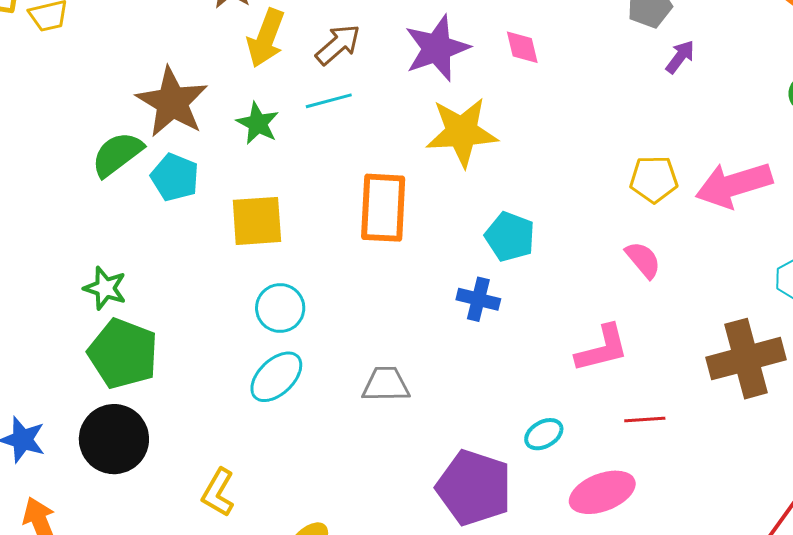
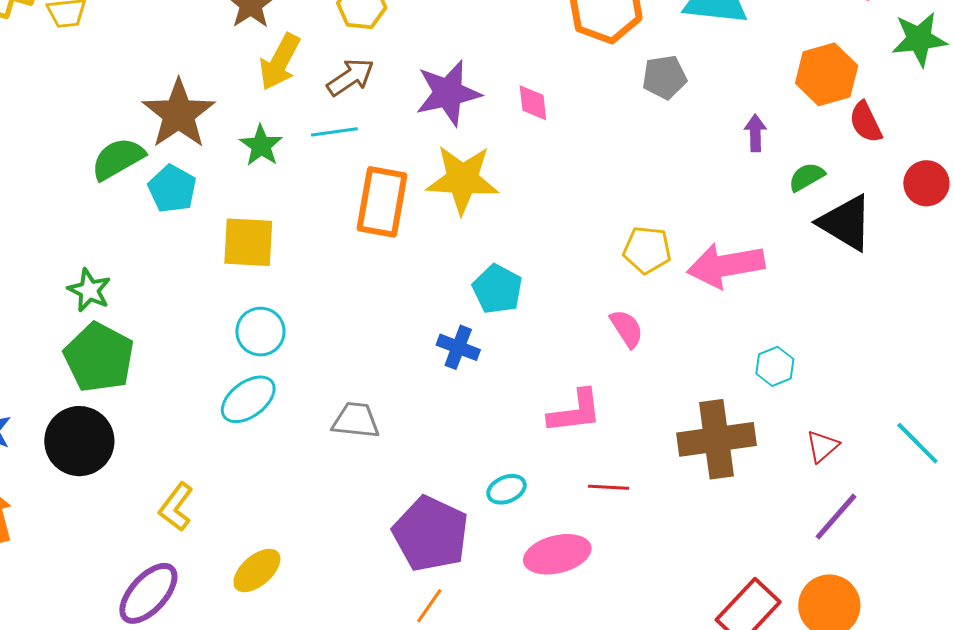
purple arrow: (680, 57) -> (755, 133), moved, turned -45
orange rectangle: (383, 208) -> (382, 202), moved

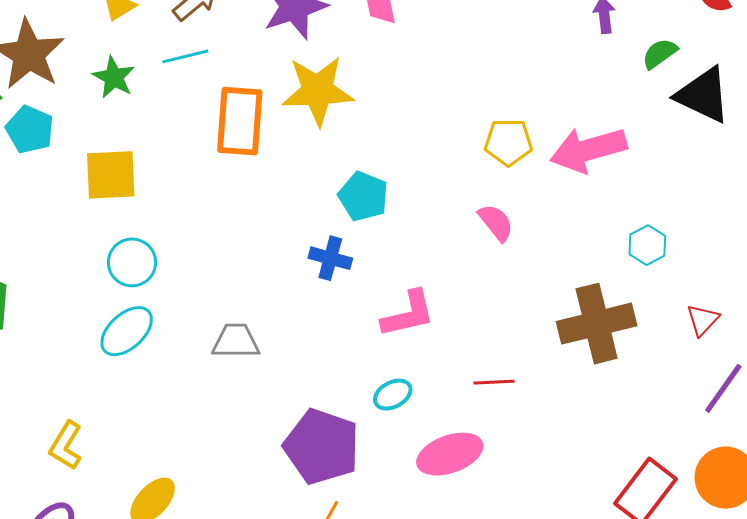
pink L-shape: (575, 412) -> (408, 314), moved

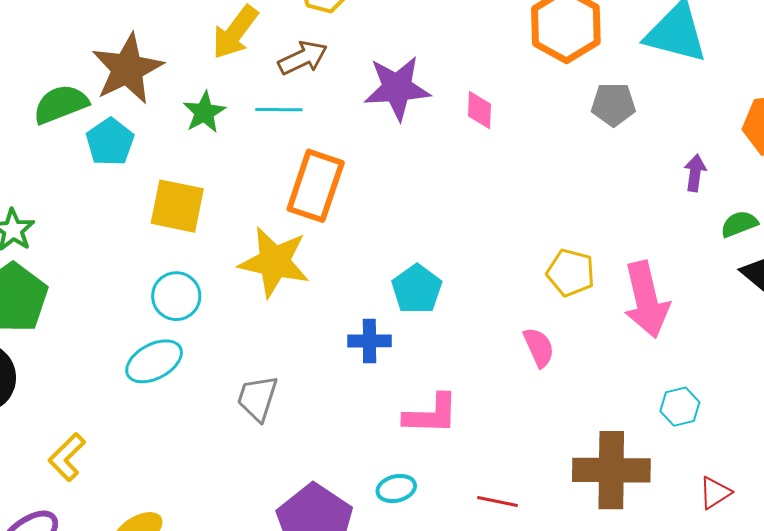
yellow star: (318, 91) -> (274, 262), moved
pink arrow: (588, 150) -> (646, 300), turned -102
blue cross: (330, 258) -> (369, 341), turned -30
gray trapezoid: (236, 341) -> (257, 398), turned -87

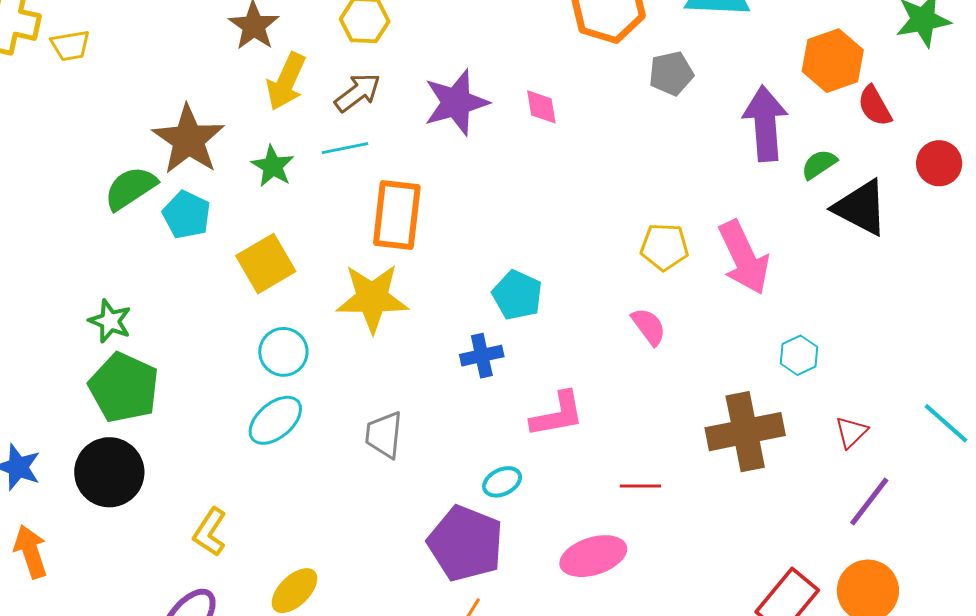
purple arrow: (695, 173) -> (765, 123), size x2.0
yellow square: (177, 206) -> (266, 264), turned -30
cyan ellipse: (396, 489) -> (502, 482), moved

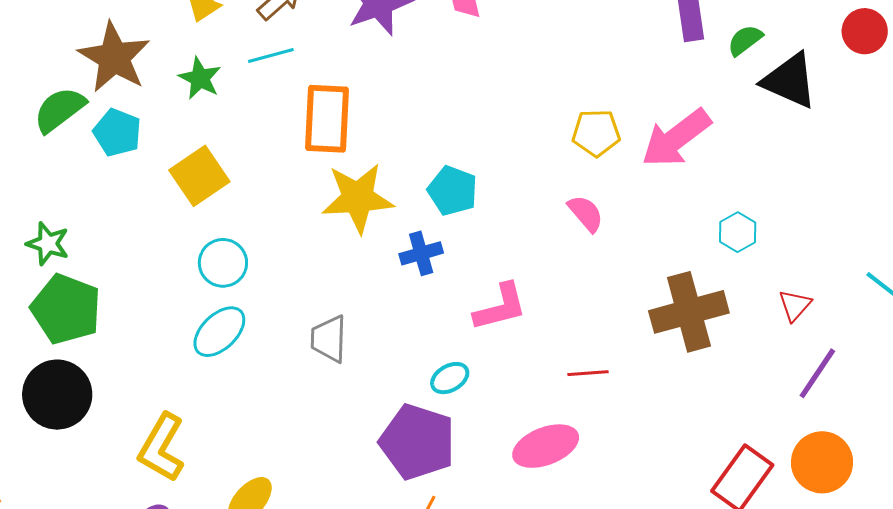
pink arrow: (744, 258) -> (676, 138), turned 82
yellow star: (372, 298) -> (358, 198), moved
yellow L-shape: (210, 532) -> (162, 448), size x1.4

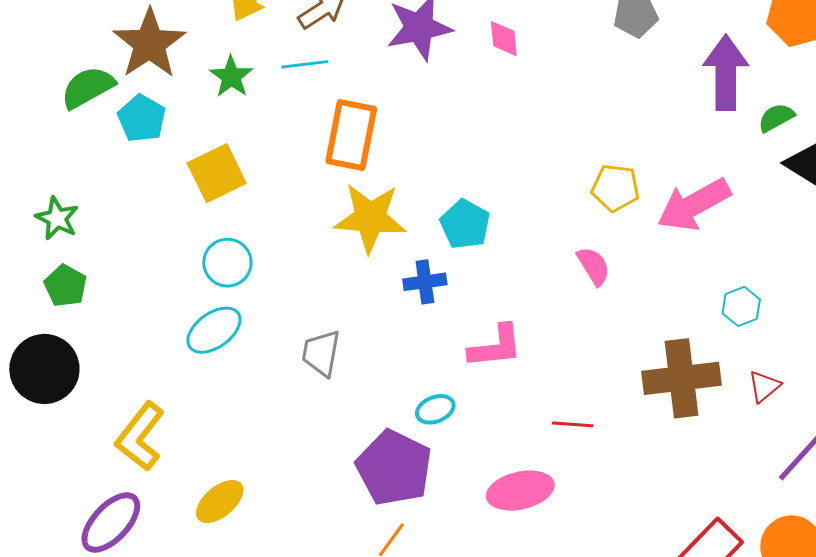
red triangle: (795, 305) -> (764, 386), moved
green pentagon: (66, 309) -> (65, 286), size x0.6

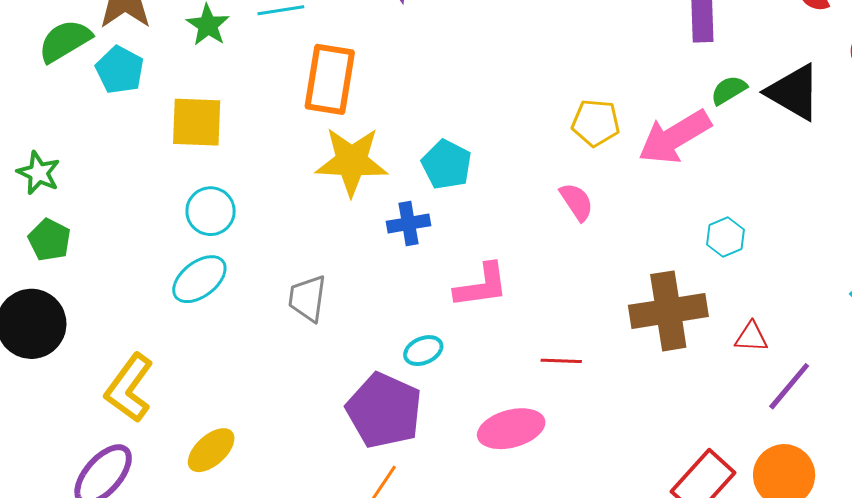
green semicircle: (776, 118) -> (729, 90), moved
yellow square: (217, 173) -> (197, 122), turned 30
red triangle: (764, 386) -> (751, 337), moved, turned 45

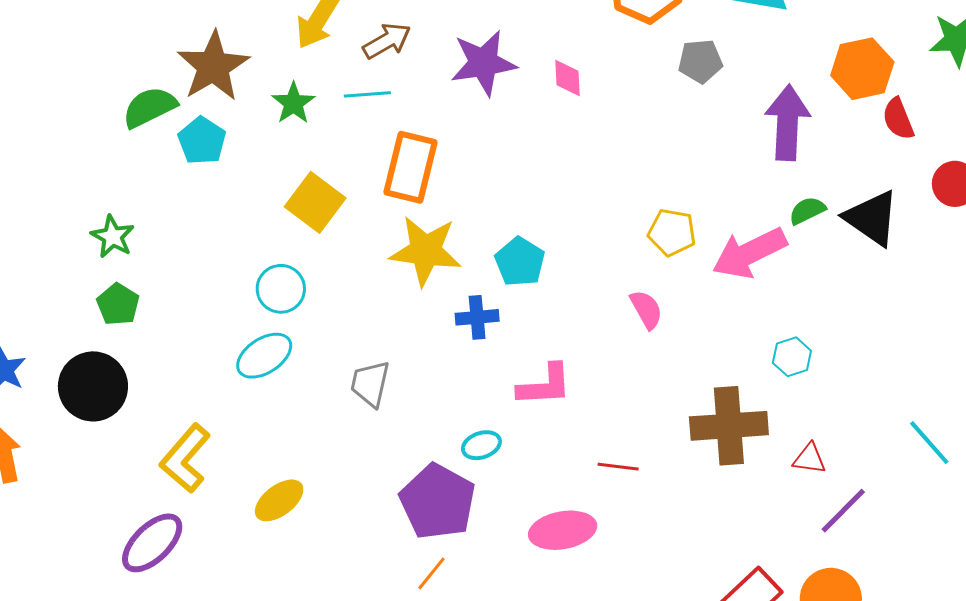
yellow square: (197, 122) -> (315, 202), moved, turned 30
yellow ellipse: (211, 450) -> (279, 500), moved

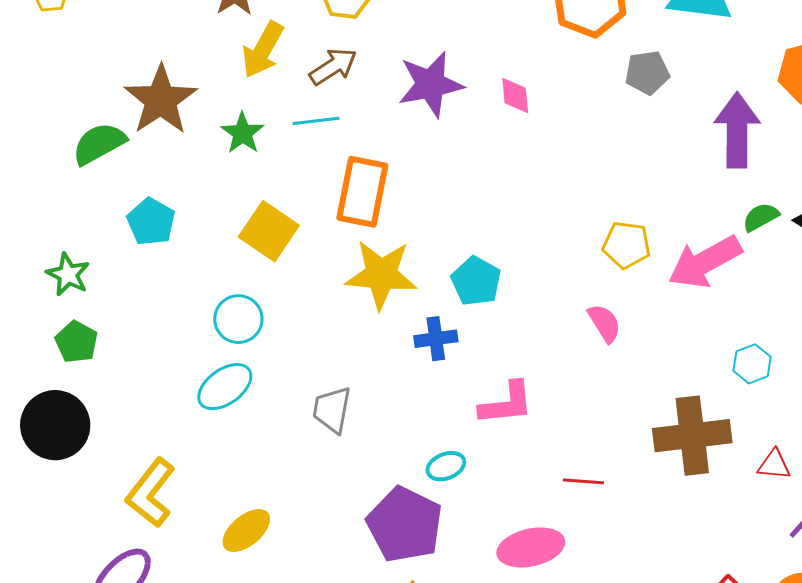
cyan pentagon: (202, 141) -> (151, 222), moved

